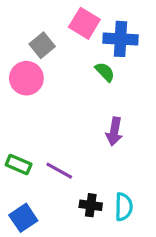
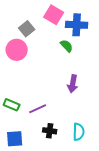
purple line: (59, 171) -> (38, 109), turned -54
black cross: (91, 205) -> (50, 131), moved
blue square: (23, 218) -> (15, 139), turned 30

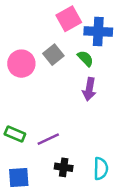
pink square: (54, 15) -> (69, 19), turned 30
gray square: (27, 29) -> (53, 55), moved
purple arrow: (73, 84) -> (89, 89), moved

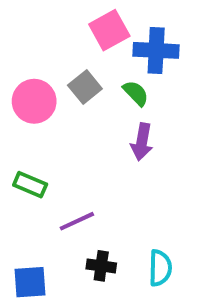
green rectangle: (15, 134) -> (30, 185), moved

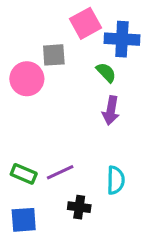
gray square: (85, 87) -> (54, 55), moved, turned 35
green rectangle: (30, 185) -> (24, 174), moved
cyan semicircle: (160, 268) -> (116, 180), moved

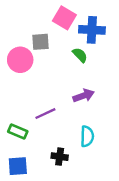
pink square: (85, 23) -> (64, 18), turned -30
purple arrow: (111, 110) -> (84, 96), moved, turned -120
purple line: (60, 172) -> (45, 114), moved

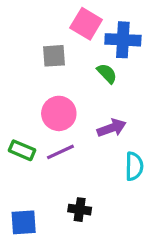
pink circle: (20, 60) -> (59, 113), moved
green rectangle: (18, 131) -> (22, 150), moved
cyan semicircle: (87, 136) -> (134, 166), moved

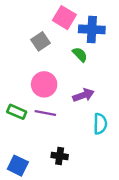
gray square: (54, 56) -> (41, 41), turned -30
purple line: (60, 152) -> (45, 113), turned 36
blue square: (24, 222) -> (18, 166), turned 30

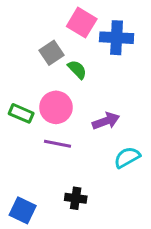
green semicircle: (80, 55) -> (77, 70), moved
green rectangle: (17, 112) -> (21, 113), moved
cyan semicircle: (100, 124) -> (127, 157), turned -120

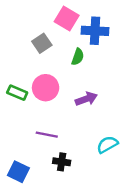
green semicircle: (77, 70) -> (78, 57), moved, turned 63
purple line: (57, 144) -> (47, 135), moved
cyan semicircle: (127, 157) -> (107, 145), moved

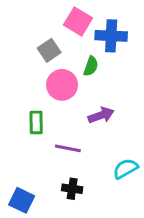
pink circle: (46, 88) -> (62, 85), moved
green rectangle: (17, 93) -> (36, 122), moved, turned 66
purple line: (47, 135) -> (68, 148), moved

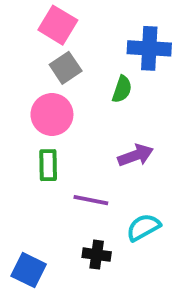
pink square: (78, 21) -> (58, 25), moved
pink circle: (62, 85) -> (52, 115), moved
cyan semicircle: (126, 169) -> (143, 227), moved

